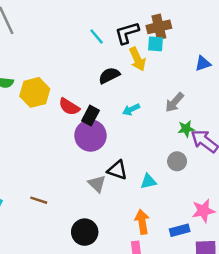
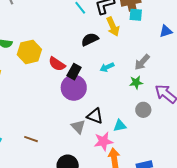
cyan square: (156, 44) -> (136, 15), moved
green star: (186, 129) -> (136, 82), moved
pink star: (203, 211) -> (103, 141), moved

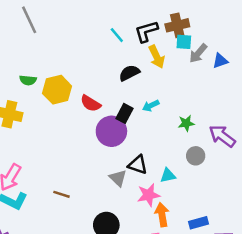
gray arrow: (142, 62) -> (198, 53), moved
black rectangle: (74, 72) -> (124, 113), moved

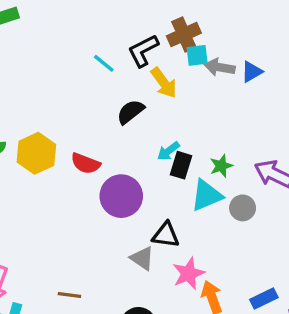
gray arrow: (198, 53) -> (220, 67), turned 70
black rectangle: (124, 113) -> (181, 165), moved
cyan triangle: (168, 176) -> (207, 195), moved, size x1.5

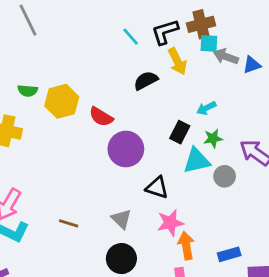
cyan arrow: (168, 151) -> (206, 108), moved
gray triangle: (142, 258) -> (121, 219), moved

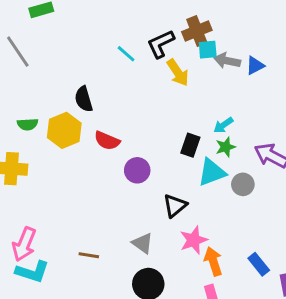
black semicircle: (146, 81) -> (84, 99), moved, turned -70
cyan arrow: (206, 108) -> (223, 125), moved
purple circle: (126, 149) -> (137, 170), size x0.7
black triangle: (157, 188) -> (175, 206), turned -50
blue rectangle: (229, 254) -> (259, 264), turned 75

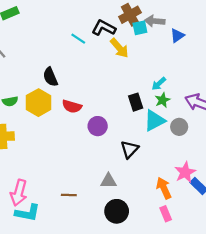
black L-shape: (161, 44) -> (104, 28), turned 60
gray arrow: (227, 61) -> (155, 21), moved
black rectangle: (190, 145) -> (136, 102), turned -30
pink star: (194, 240) -> (185, 172), moved
gray triangle: (143, 243) -> (108, 181), turned -30

